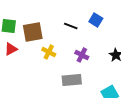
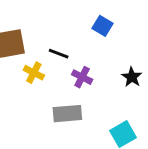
black line: (71, 26) -> (59, 54), moved

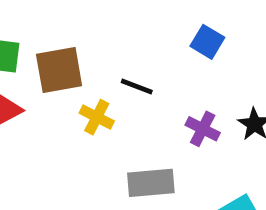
purple cross: (82, 77) -> (203, 129), moved

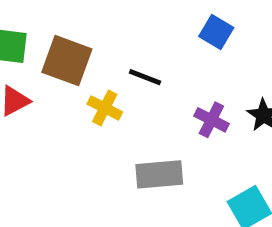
brown square: (59, 70) -> (67, 61), turned 30

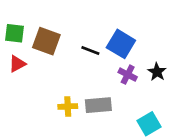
blue square: (216, 32) -> (121, 44), moved, size x1.5
yellow cross: (105, 108) -> (68, 106), moved, turned -30

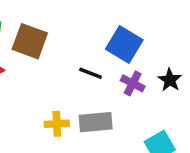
black line: (90, 51) -> (91, 73), moved

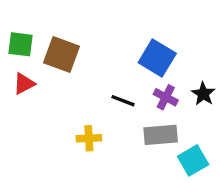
black line: (91, 73) -> (123, 101), moved
gray rectangle: (96, 122) -> (161, 135), moved

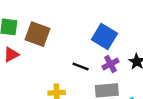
purple cross: (166, 97) -> (110, 64), turned 35

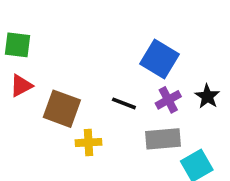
brown square: (37, 34) -> (62, 109), moved

